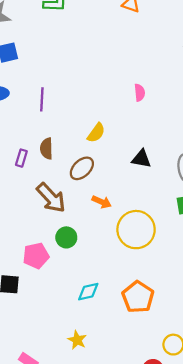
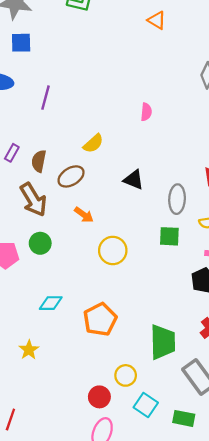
brown semicircle: (46, 149) -> (39, 161), moved
yellow circle: (136, 230) -> (113, 250), size x0.7

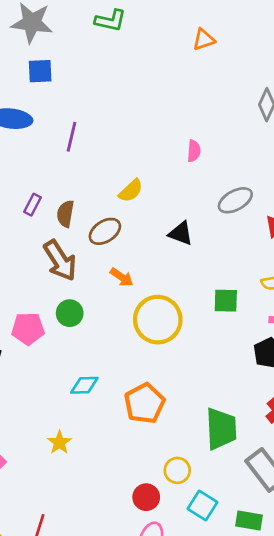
orange triangle: (157, 20) -> (204, 40), turned -48
gray ellipse: (177, 199) -> (235, 200), moved, turned 60
yellow circle: (113, 250) -> (158, 320), size x1.4

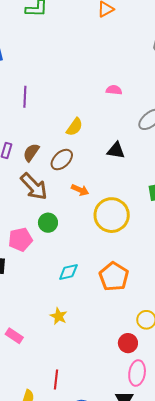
pink semicircle: (194, 151) -> (114, 90), turned -77
brown semicircle: (65, 214) -> (31, 152), turned 36

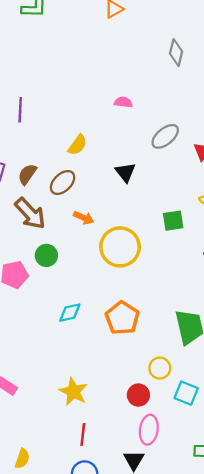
black triangle: (116, 150) -> (125, 172), turned 42
yellow star: (59, 316) -> (73, 392), moved, size x1.4
red line: (56, 379) -> (83, 435), moved

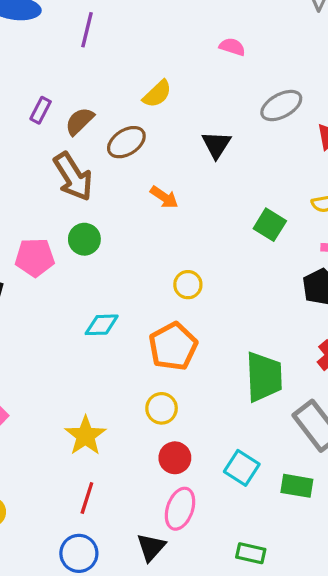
orange arrow: (84, 218) -> (164, 197), moved
green square: (173, 221) -> (270, 225), turned 30
yellow circle: (120, 247) -> (188, 285), moved, size x0.5
yellow circle: (160, 368) -> (162, 408), moved

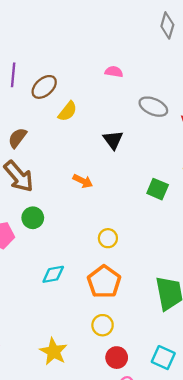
gray ellipse: (281, 106) -> (153, 107), turned 60
brown ellipse: (126, 142) -> (44, 87), moved

